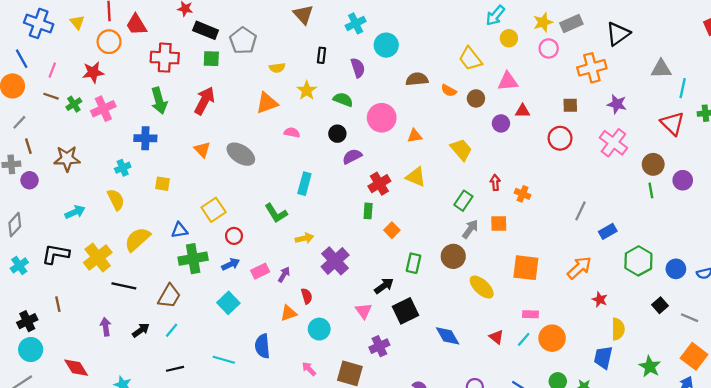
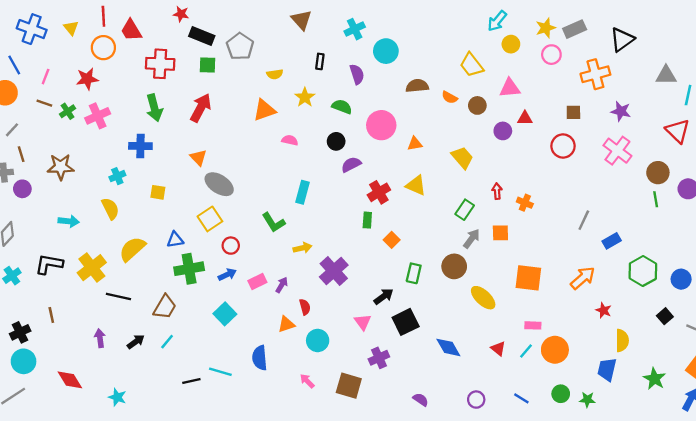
gray ellipse: (241, 154) -> (219, 184), moved
cyan arrow: (75, 212) -> (69, 221), turned 30
black line: (175, 369) -> (191, 381), moved

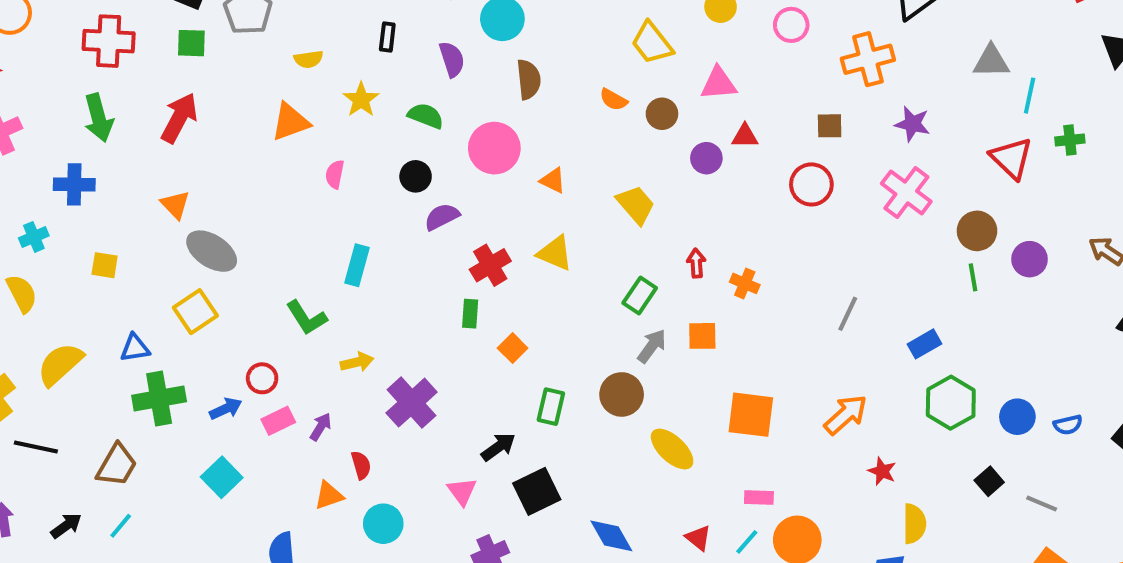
brown semicircle: (417, 86) -> (529, 79), moved, turned 90
pink semicircle: (290, 140) -> (335, 174), turned -91
orange triangle: (415, 144) -> (553, 180), turned 35
blue rectangle: (612, 241) -> (925, 344), moved
red circle: (231, 246) -> (262, 378), moved

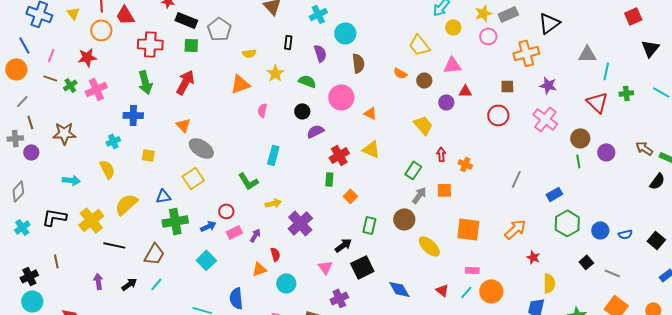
yellow trapezoid: (636, 205) -> (423, 125), moved

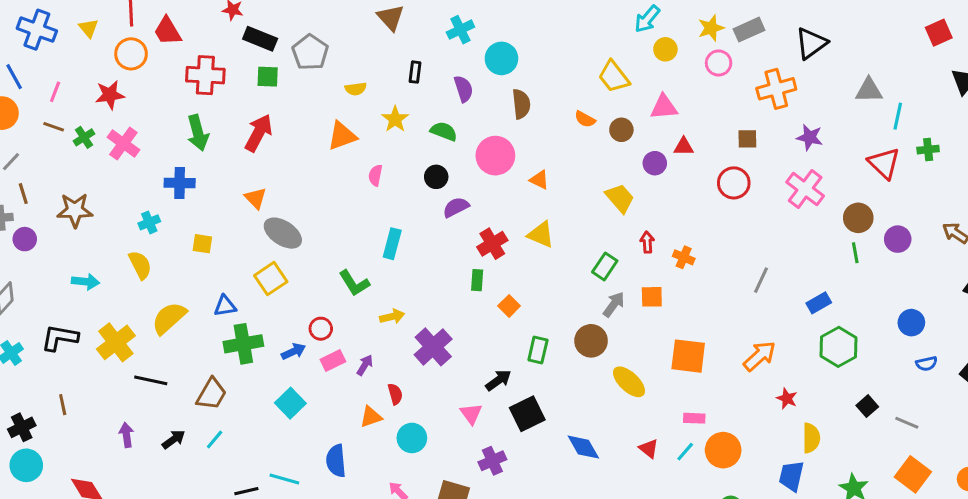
pink cross: (96, 89) -> (123, 143), turned -30
blue circle: (600, 230) -> (911, 323), moved

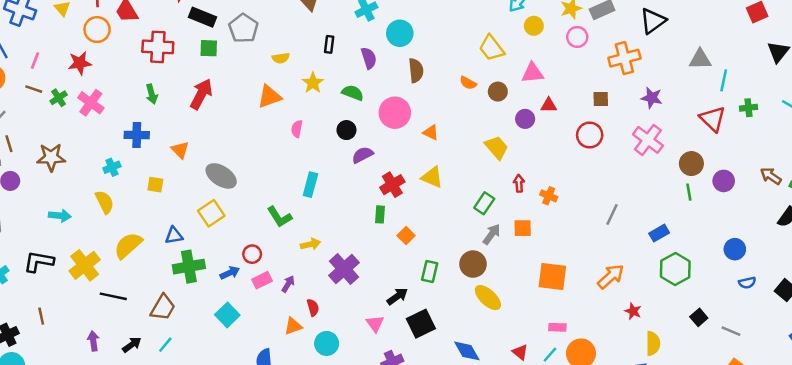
green arrow: (198, 133) -> (152, 94), size x0.7
orange triangle: (256, 198) -> (180, 150), moved
yellow ellipse: (629, 382) -> (488, 298), moved

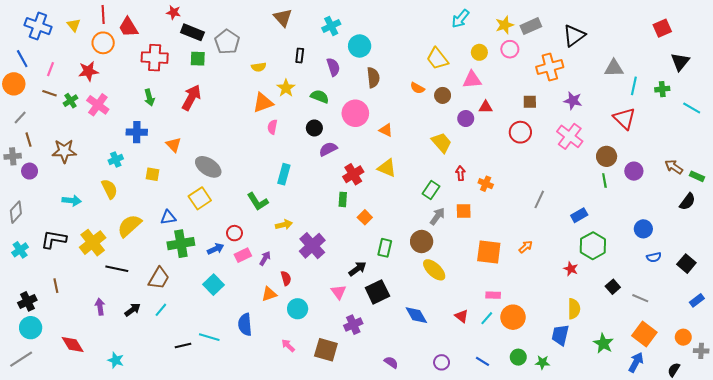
yellow circle: (534, 26) -> (479, 52), moved
orange triangle: (270, 97) -> (263, 103), moved
green cross: (748, 108) -> (662, 89), moved
orange arrow: (611, 276) -> (526, 247), moved, size x0.6
red star: (633, 311) -> (571, 269), moved

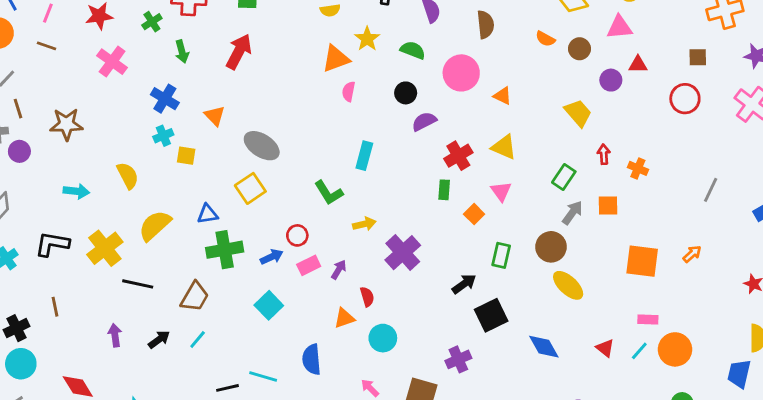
green cross: (71, 101) -> (152, 22), moved
blue cross: (137, 132) -> (165, 99), turned 30
cyan cross: (116, 160) -> (163, 136), moved
pink triangle: (339, 292) -> (501, 191), moved

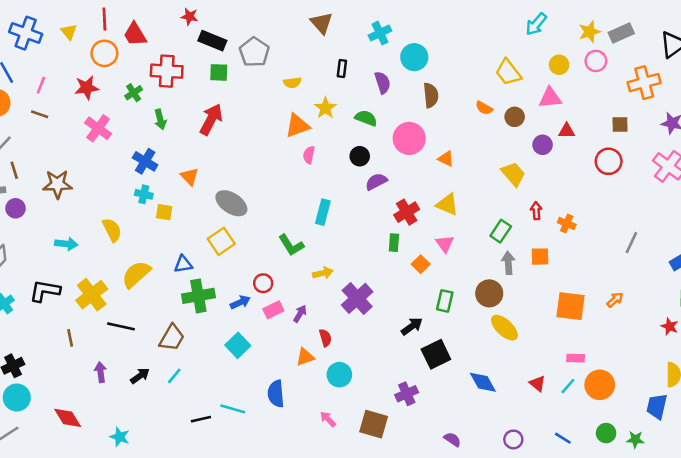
cyan cross: (163, 136) -> (144, 194), turned 36
gray arrow: (572, 213) -> (508, 263), turned -40
brown line: (55, 307) -> (70, 338), moved

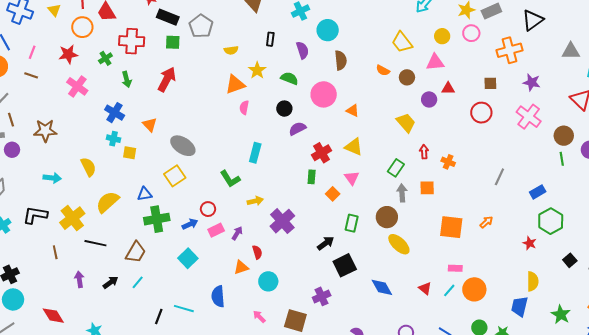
black line: (201, 419) -> (159, 317), turned -56

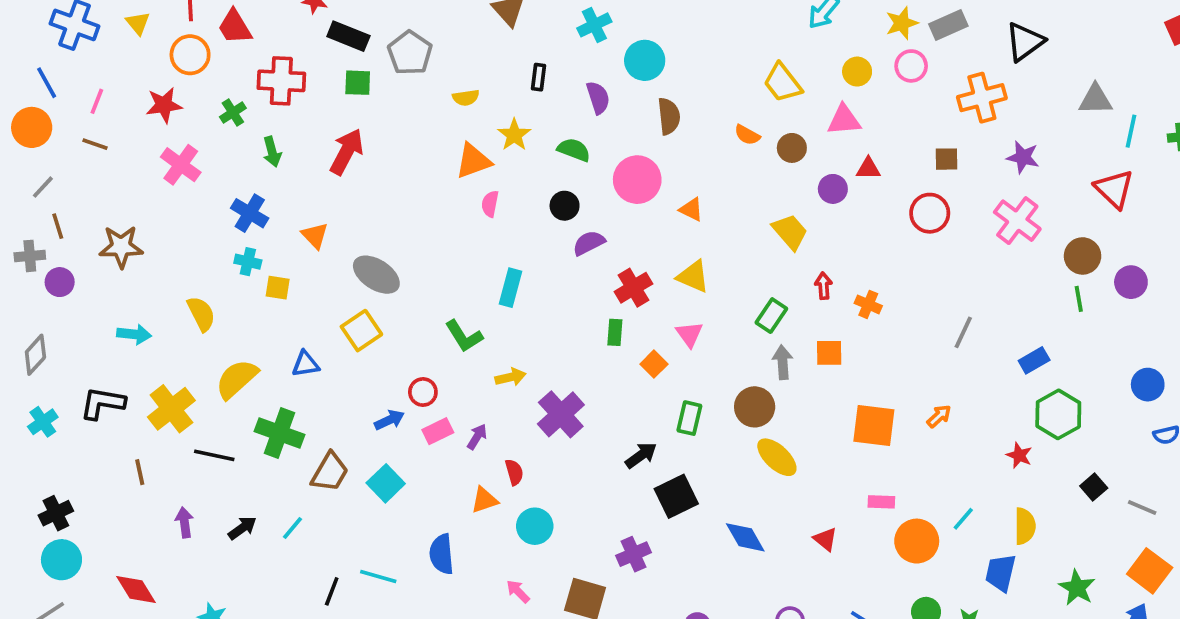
green cross: (157, 219) -> (279, 433), moved, turned 30
brown trapezoid: (136, 252) -> (330, 472), moved
cyan line: (449, 290) -> (963, 519), moved

